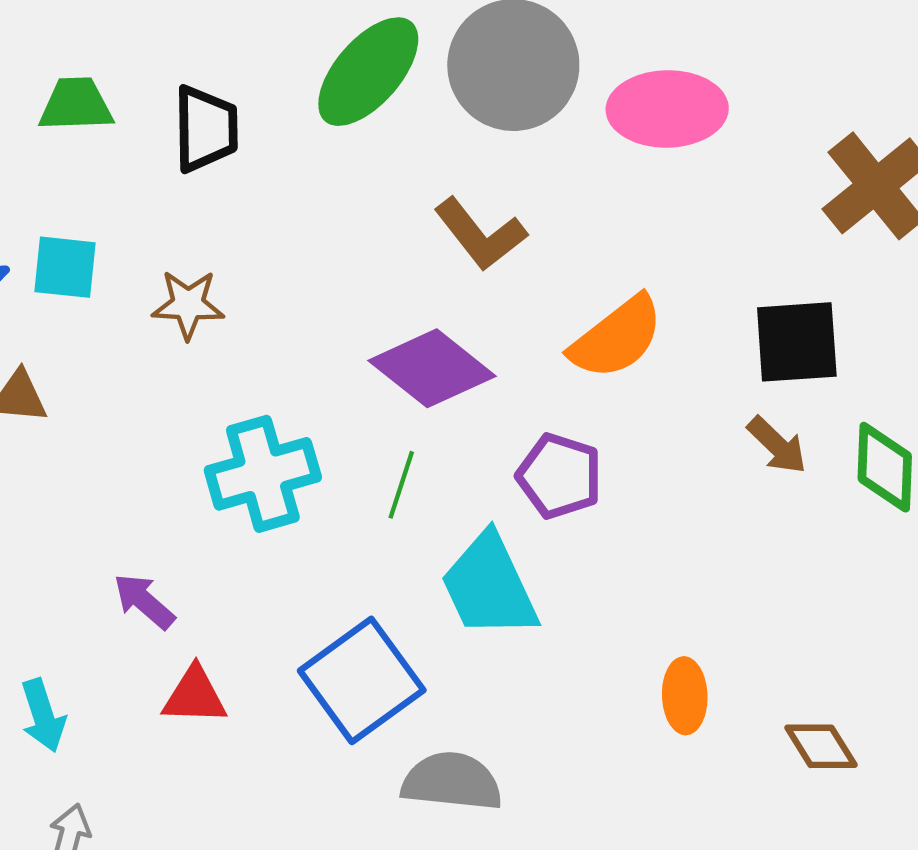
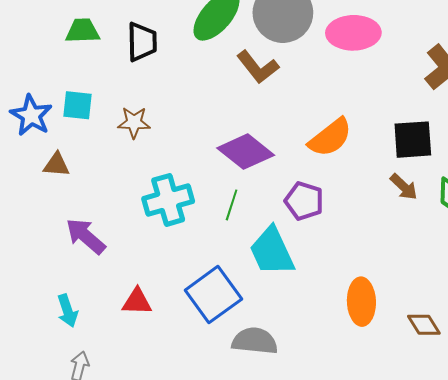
brown L-shape: (480, 234) -> (258, 67), moved
purple arrow: (144, 601) -> (86, 236), moved, size x1.4
orange ellipse: (685, 696) -> (361, 302), size x1.4

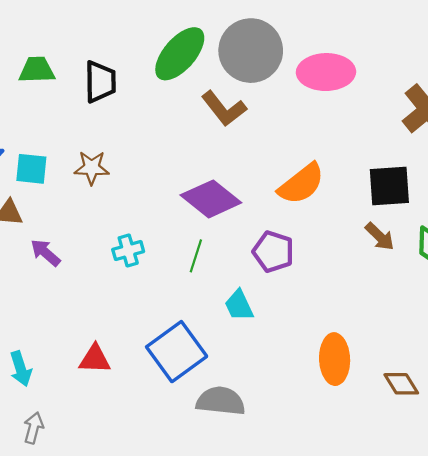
cyan square: (78, 105) -> (31, 169), moved
cyan cross: (168, 200) -> (128, 251), size x0.6
purple arrow: (86, 236) -> (45, 253), moved, size x0.7
cyan trapezoid: (272, 251) -> (239, 305), size x0.6

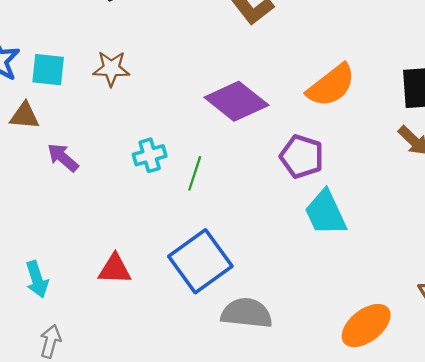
green line: (196, 256) -> (195, 173), moved
cyan trapezoid: (239, 305) -> (326, 213), moved, size x1.4
orange ellipse: (335, 359) -> (366, 326), moved, turned 54

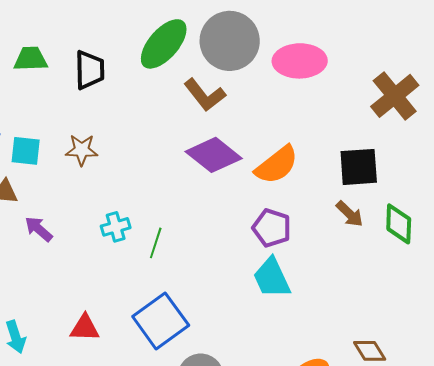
purple diamond: (236, 101) -> (214, 155), moved
purple pentagon: (302, 156) -> (272, 228), moved

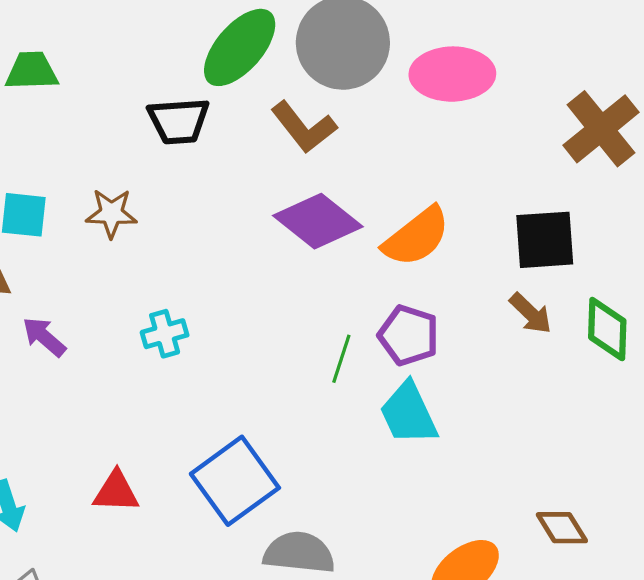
black trapezoid: (90, 70) -> (179, 121), moved, turned 87
green line: (156, 243) -> (341, 359), moved

